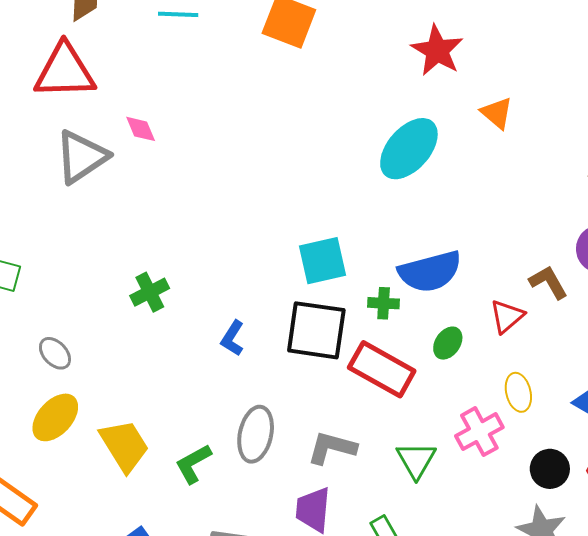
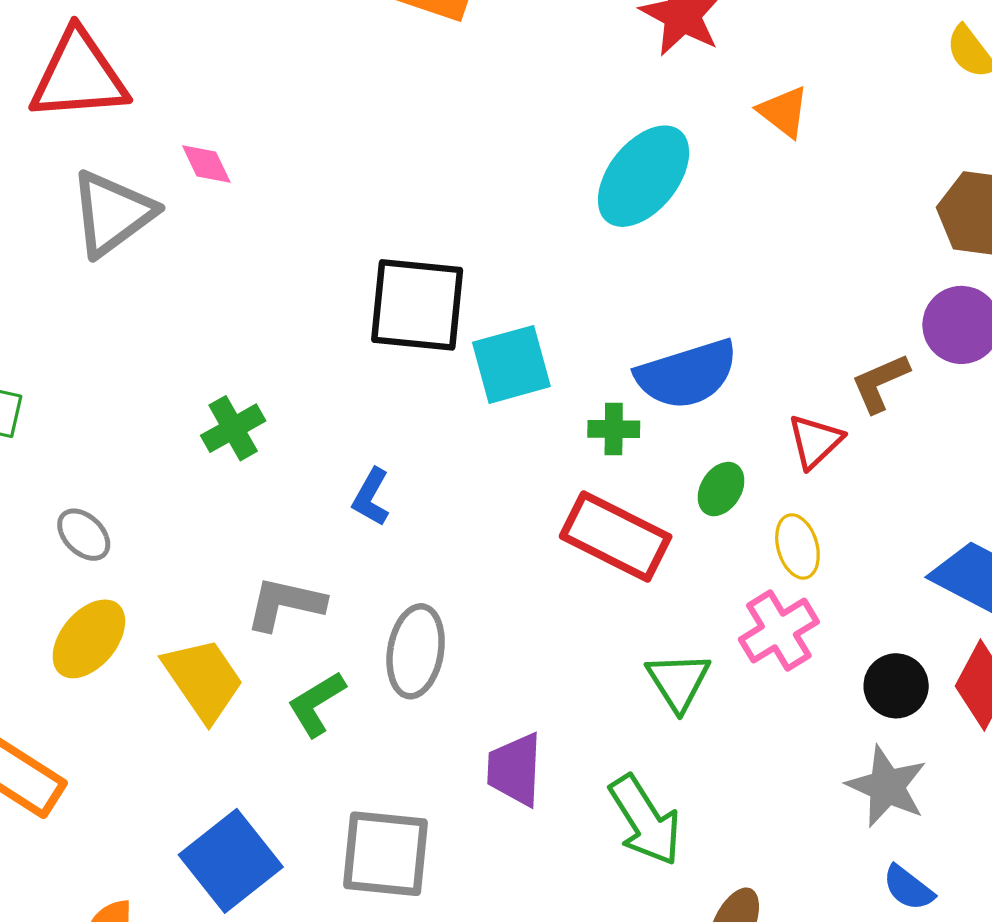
brown L-shape: (549, 282) -> (880, 383), turned -81
black square: (316, 330) -> (417, 305), moved
yellow ellipse: (518, 392) -> (797, 546), moved
gray L-shape: (332, 448) -> (285, 604), moved

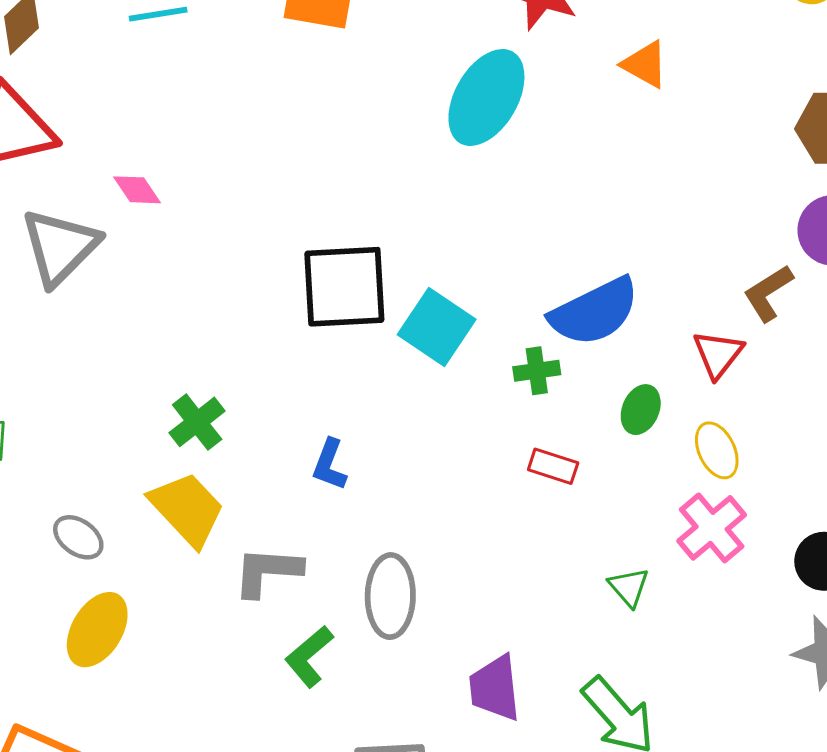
cyan ellipse: (644, 176) -> (486, 97), moved
cyan square: (511, 364) -> (437, 327), turned -32
red rectangle: (616, 536) -> (553, 466), size x0.5
yellow trapezoid: (203, 680) -> (187, 509), moved
green triangle: (678, 681) -> (629, 587), size x0.7

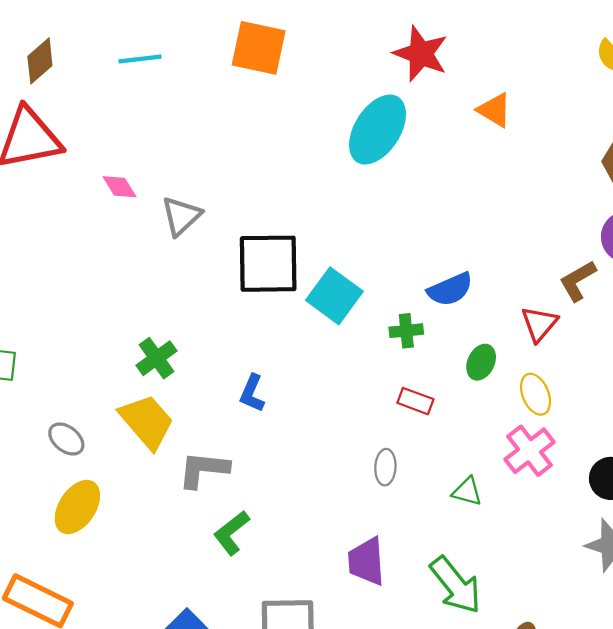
gray triangle: (60, 247) -> (181, 216), moved, size x0.7
blue semicircle: (594, 312) -> (450, 289), size x0.7
green triangle: (629, 587) -> (467, 492), turned -36
gray ellipse: (390, 596) -> (385, 467), moved, size x0.6

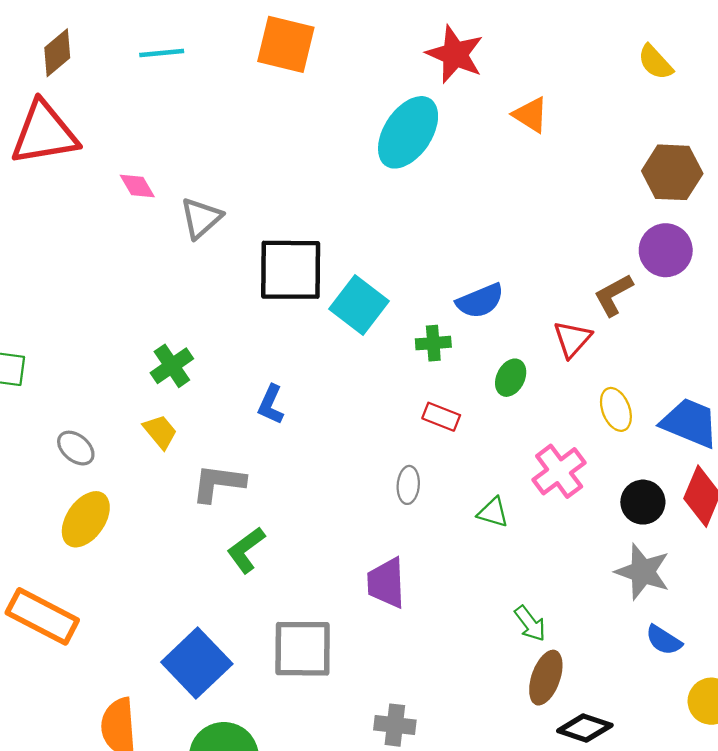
yellow ellipse: (536, 394) -> (616, 409), moved
yellow trapezoid: (147, 421) -> (160, 432), size x0.6
green arrow: (456, 585) -> (530, 624), moved, size x0.6

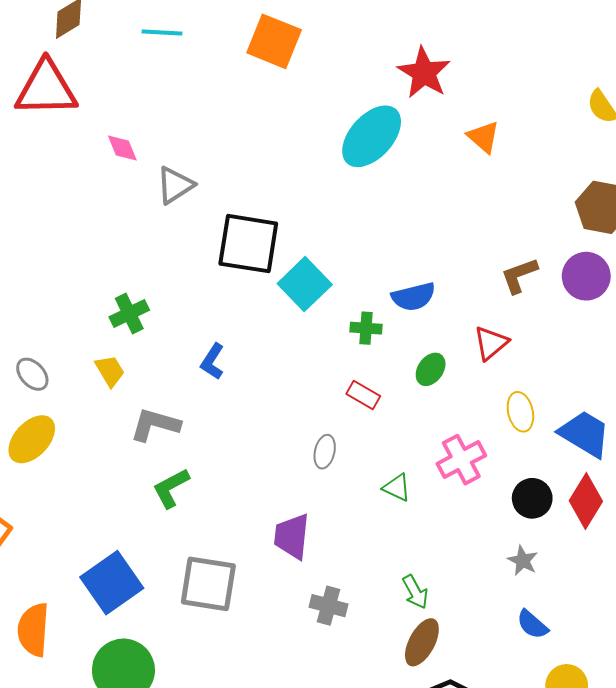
brown L-shape: (613, 295) -> (519, 275), moved
gray star: (643, 572) -> (523, 561), size x0.6
gray cross: (395, 725) -> (328, 606), moved

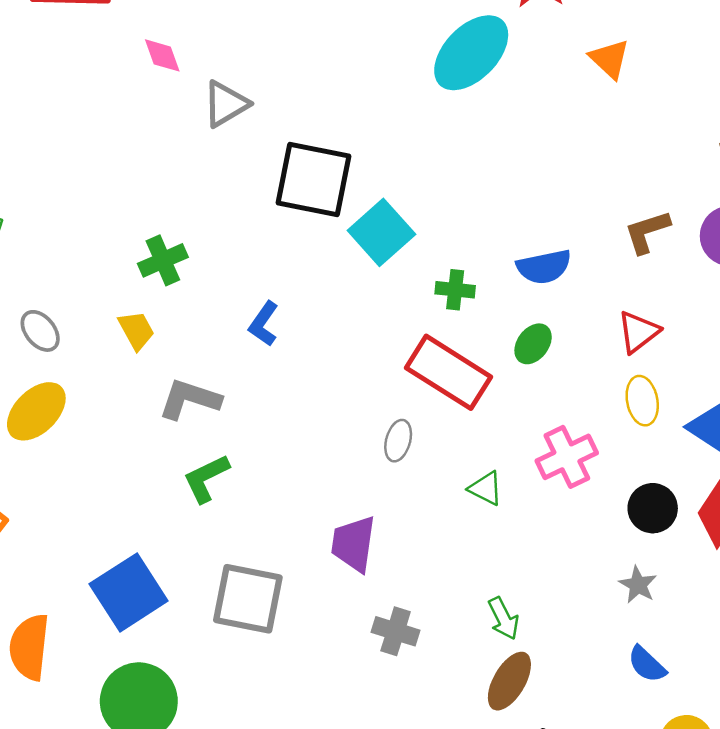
blue semicircle: (414, 297) -> (544, 267), moved
red triangle: (491, 343) -> (638, 332), moved
red rectangle: (363, 395) -> (448, 372), size x2.0

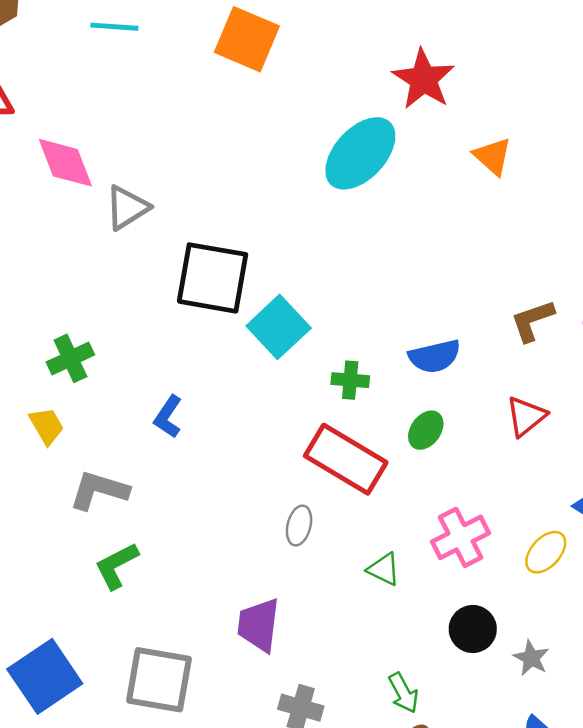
pink diamond: (162, 55) -> (65, 163), size x1.6
yellow ellipse: (642, 401) -> (546, 552), moved, turned 54
black circle: (653, 508) -> (473, 629), moved

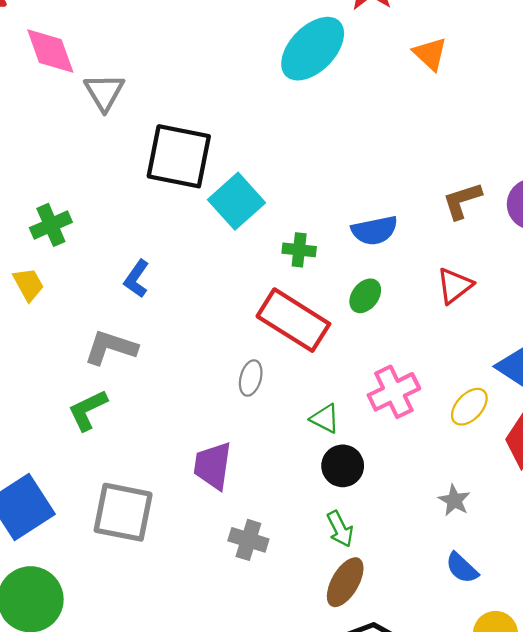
gray triangle: (127, 208) -> (104, 92), turned -30
gray L-shape: (99, 490) -> (111, 347), moved
black circle: (473, 629) -> (343, 466), moved

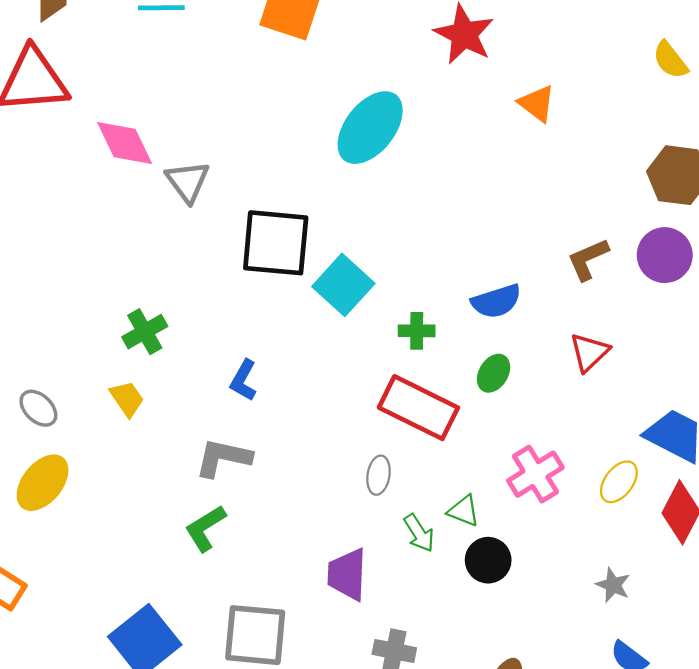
cyan ellipse: (313, 49) -> (370, 128), moved
green arrow: (340, 529) -> (419, 533), moved

